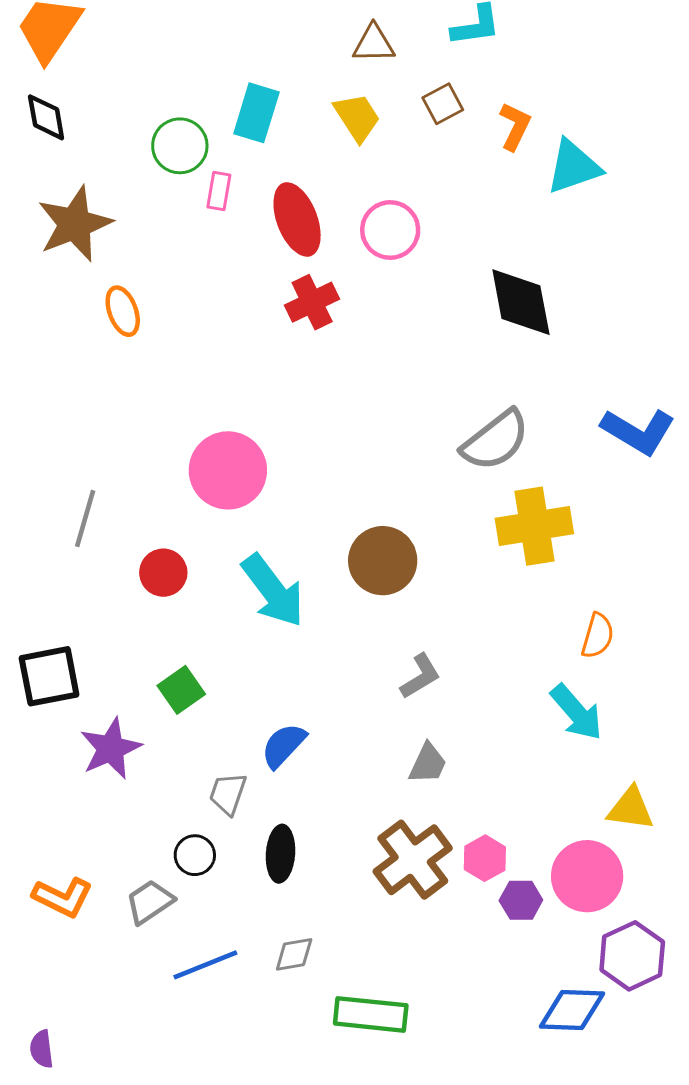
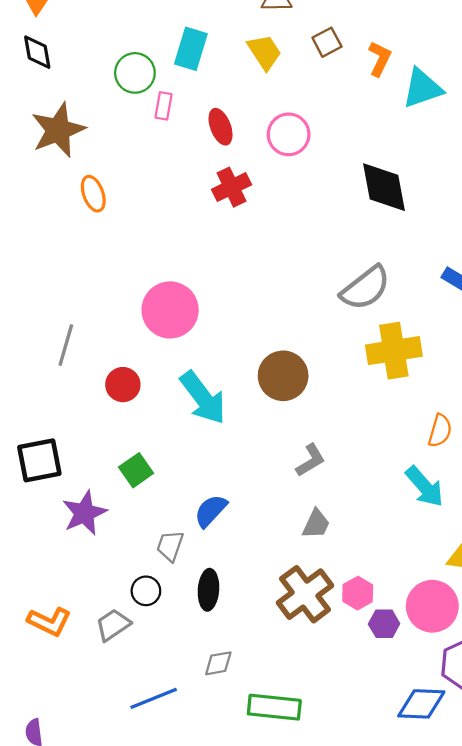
red ellipse: (297, 219) -> (221, 127), size x0.7
blue line: (205, 965) -> (154, 698), moved

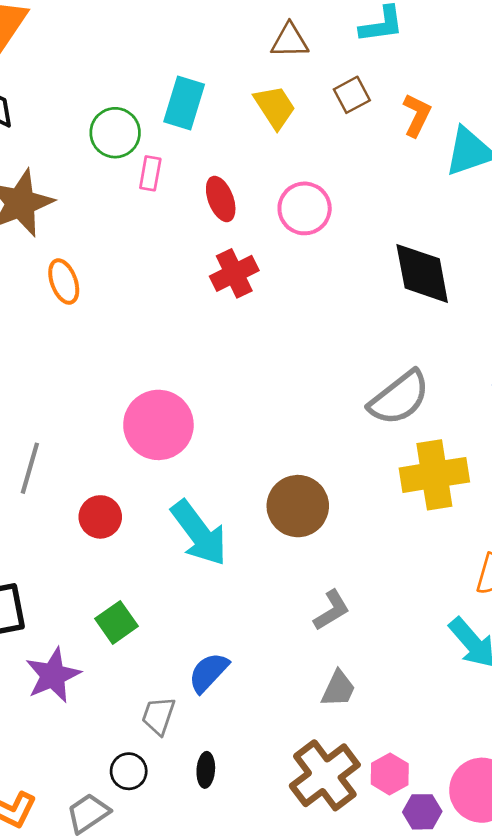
black ellipse: (208, 590) -> (206, 770), size x0.7

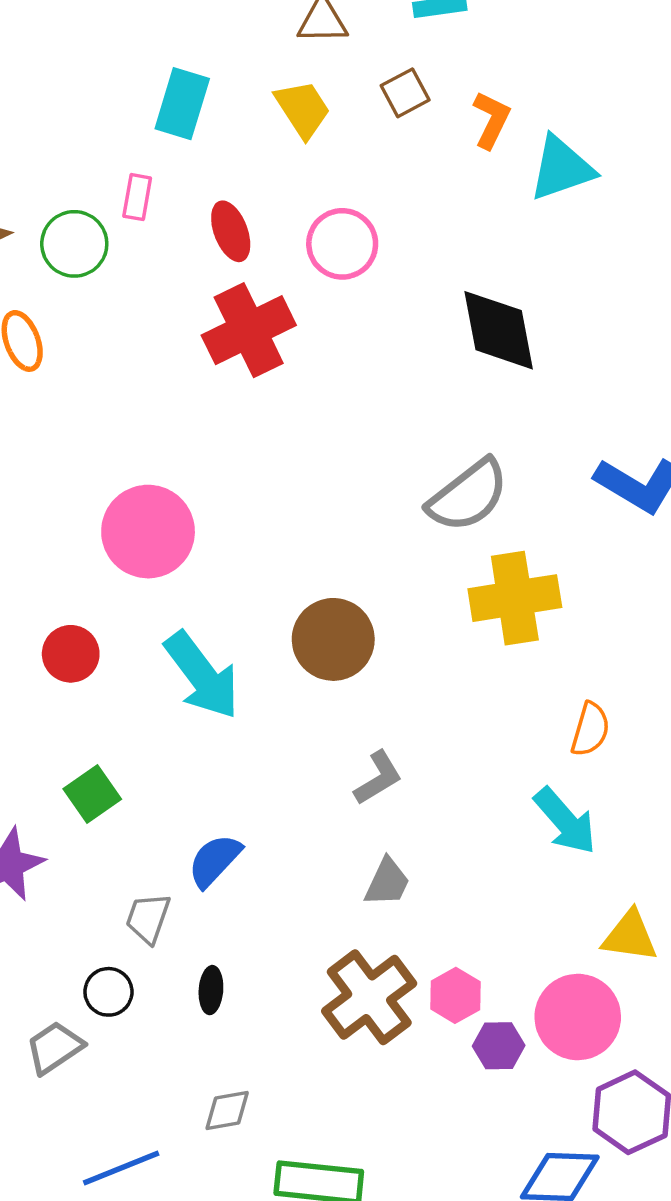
green circle: (115, 133) -> (74, 244), moved
red cross: (234, 273) -> (249, 330), size x1.4

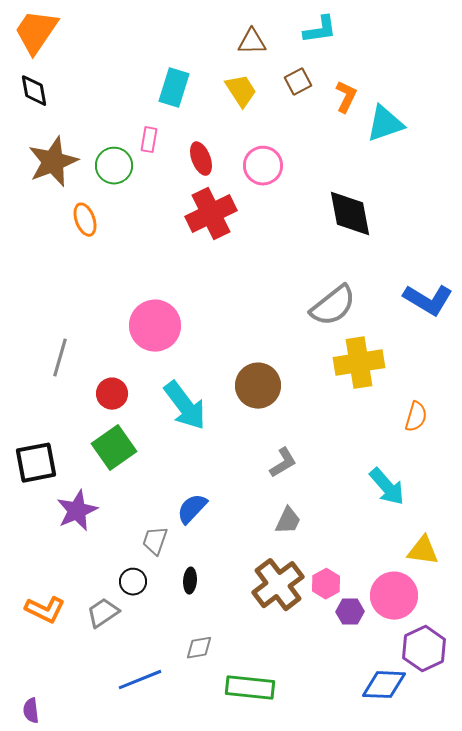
orange semicircle: (590, 729) -> (416, 417), moved
green square: (92, 794) -> (114, 448), moved, size x1.4

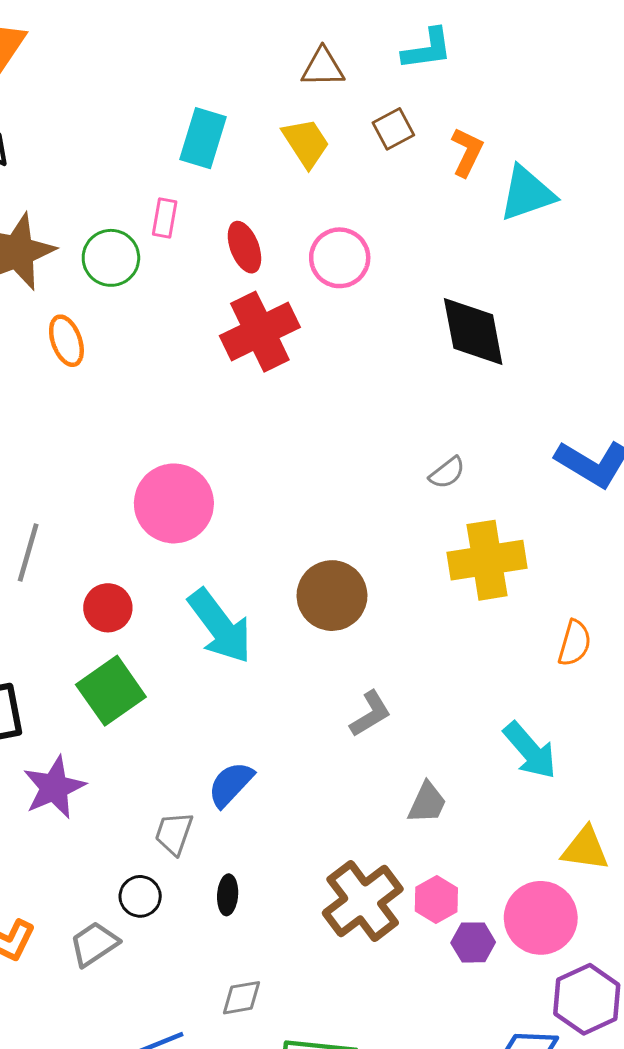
gray semicircle: (333, 306) -> (447, 473), size x0.5
gray trapezoid: (288, 521) -> (427, 803), moved

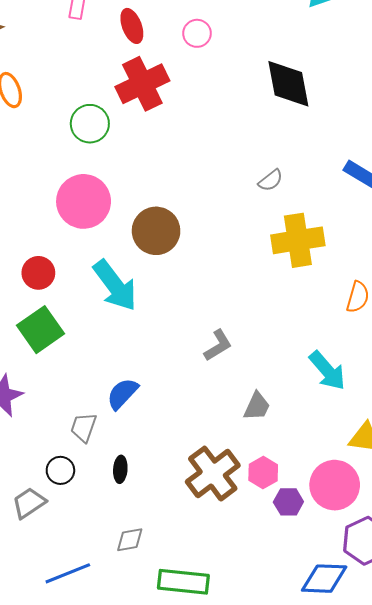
green circle: (111, 258) -> (90, 124), moved
pink circle: (340, 258) -> (197, 33), size x0.7
brown circle: (332, 596) -> (156, 231), moved

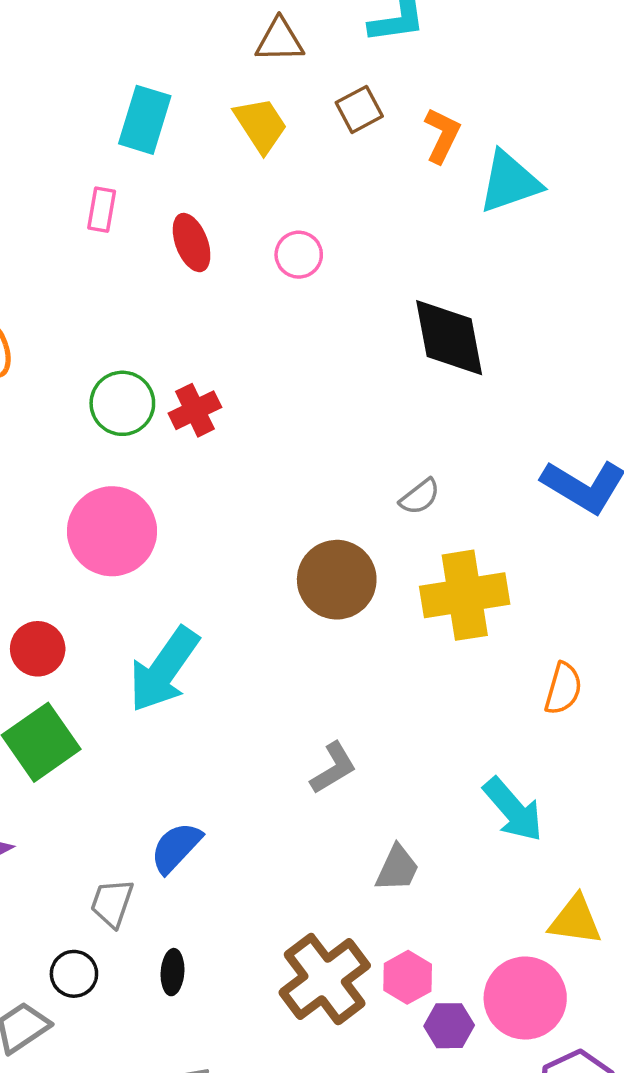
red cross: (142, 84) -> (195, 410), moved, size x0.6
brown circle: (156, 231) -> (337, 580), moved
cyan arrow: (115, 285) -> (164, 670), turned 72

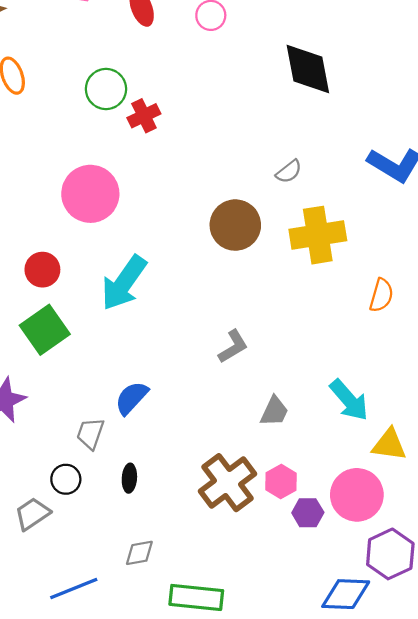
green circle: (122, 403) -> (106, 89), moved
cyan arrow: (513, 810) -> (349, 400), moved

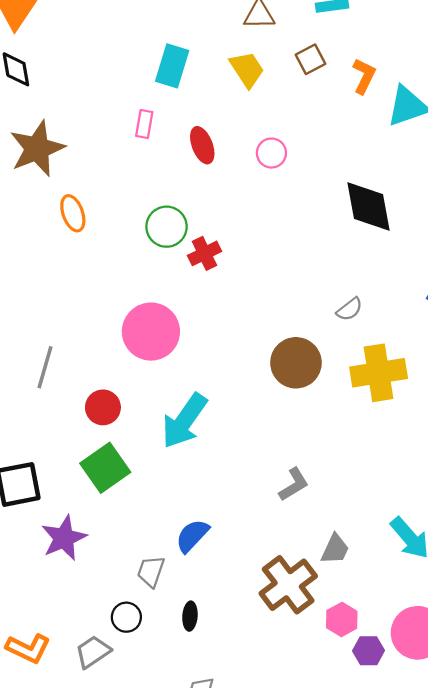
brown cross: (228, 483) -> (288, 585), moved

